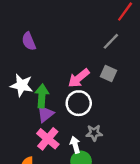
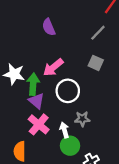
purple semicircle: (29, 41) -> (49, 27), moved
pink arrow: (79, 78) -> (53, 67), moved
purple triangle: (45, 114) -> (36, 101), turned -42

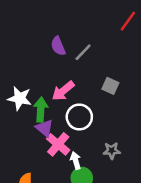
gray line: (98, 33) -> (83, 52), moved
gray star: (82, 119) -> (112, 151), moved
pink cross: (39, 124) -> (58, 144), moved

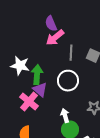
gray line: (83, 52) -> (71, 53), moved, turned -42
pink arrow: (63, 91) -> (55, 38), moved
pink cross: (58, 144) -> (29, 102), moved

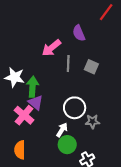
purple semicircle: (51, 24) -> (79, 33), moved
white circle: (68, 81) -> (75, 108), moved
white arrow: (65, 116) -> (62, 130), turned 48

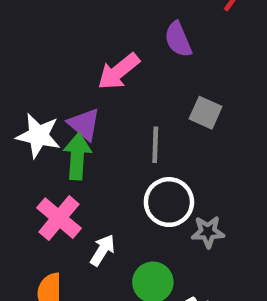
gray line: (68, 64) -> (155, 145), moved
purple triangle: (36, 103) -> (84, 124), moved
white arrow: (62, 130) -> (103, 250), moved

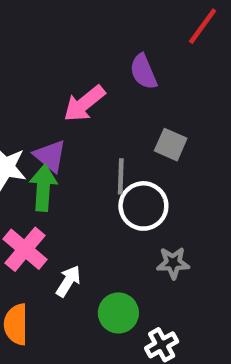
white circle: (169, 202) -> (143, 206), moved

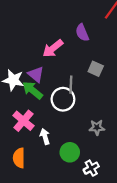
green arrow: (43, 188) -> (33, 90), turned -55
white circle: (143, 206) -> (63, 99), moved
white arrow: (68, 281) -> (45, 136), turned -49

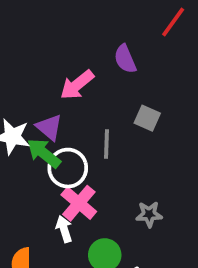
white circle: (63, 99) -> (68, 168), moved
pink cross: (23, 121) -> (79, 203), moved

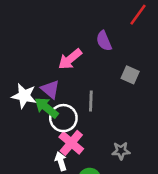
gray square: (147, 118) -> (130, 75), moved

